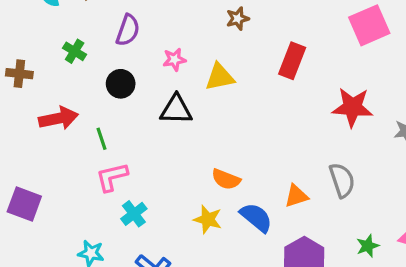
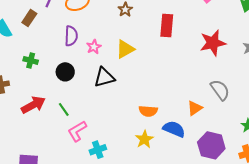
purple semicircle: (128, 30) -> (71, 36), moved
cyan cross: (134, 214) -> (98, 150), turned 35
yellow star: (208, 219) -> (144, 139), turned -30

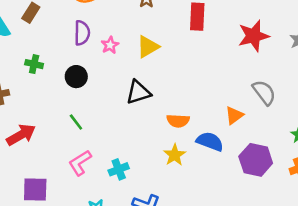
black triangle: (104, 77) -> (138, 92), moved
red arrow: (33, 105) -> (21, 135), moved
pink L-shape: (77, 131) -> (80, 163), moved

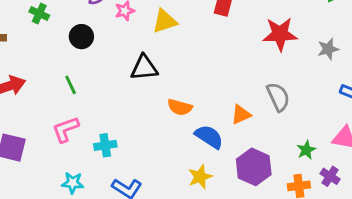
yellow star: (175, 155) -> (200, 177), moved

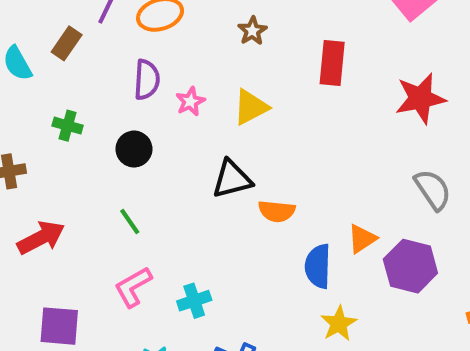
orange semicircle: (180, 107) -> (277, 211), moved
orange triangle: (241, 115) -> (362, 239), moved
blue semicircle: (209, 137) -> (318, 266), moved, turned -112
purple hexagon: (254, 167) -> (410, 266), moved

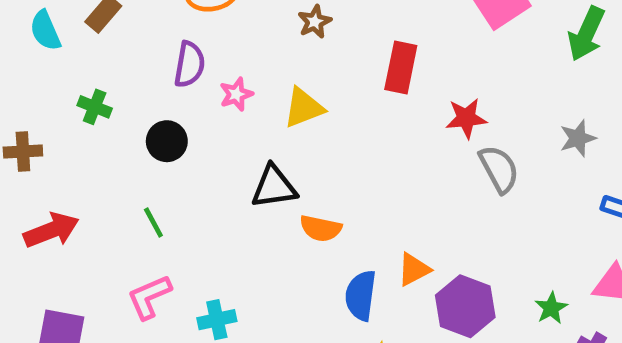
red star: (420, 98) -> (466, 118), moved, size x0.7
gray semicircle: (433, 190) -> (499, 169), moved

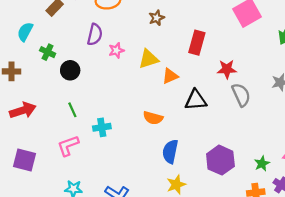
cyan semicircle: (45, 31) -> (25, 32), moved, turned 48
black circle: (167, 141) -> (70, 70), moved
black triangle: (274, 187) -> (196, 100), moved
orange triangle: (414, 269) -> (170, 76), moved
cyan cross: (217, 320) -> (102, 127), moved

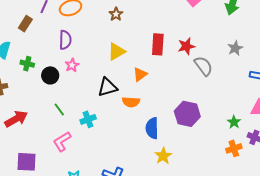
red rectangle: (197, 43) -> (158, 44), moved
pink star: (116, 50) -> (72, 65), moved
orange triangle: (170, 76) -> (140, 74), moved
black triangle: (196, 100) -> (108, 87), moved
purple hexagon: (220, 160) -> (187, 114), moved

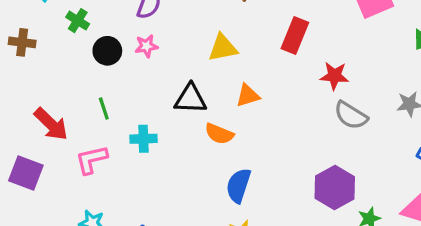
red rectangle: (158, 44) -> (295, 36), moved
gray semicircle: (203, 66) -> (351, 115), turned 140
purple hexagon: (187, 114) -> (335, 187), moved
red arrow: (16, 119) -> (51, 124), moved, turned 55

